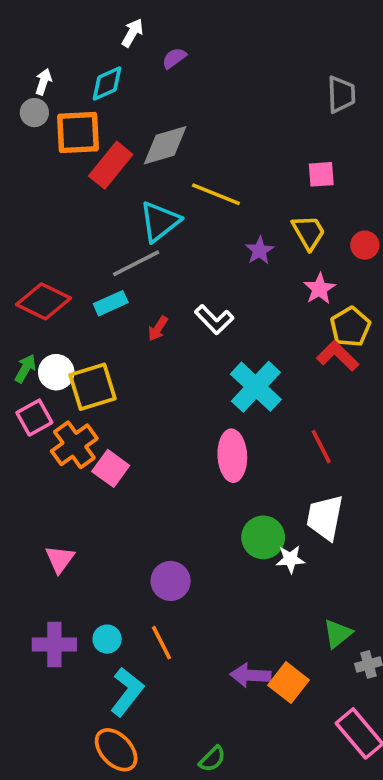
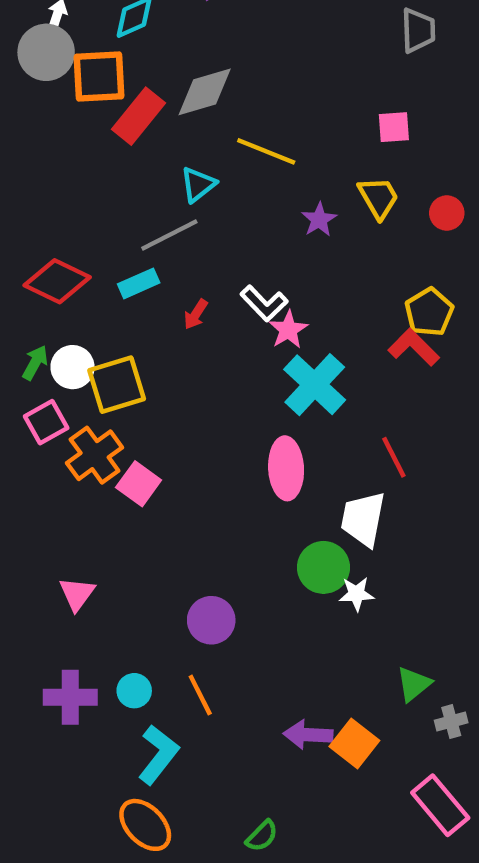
gray circle: (34, 113) -> (46, 52), size x1.6
cyan triangle: (160, 221) -> (198, 184), size x0.7
pink star: (319, 289) -> (288, 330), moved
white trapezoid: (325, 517) -> (363, 519), moved

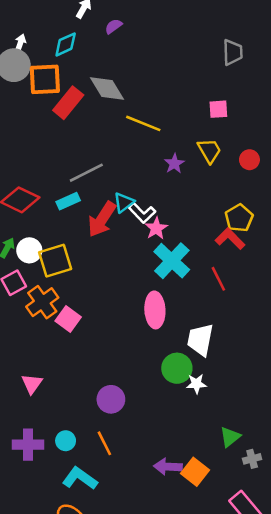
gray diamond: (205, 92) -> (107, 88), turned 75
cyan triangle: (198, 184) -> (124, 202), moved
red arrow: (196, 314) -> (102, 219), size x2.0
red line: (394, 457) -> (218, 279), moved
cyan L-shape: (158, 755) -> (80, 478), turned -92

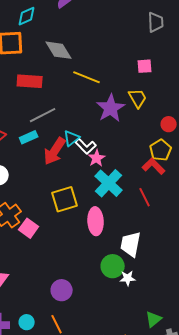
red rectangle: (68, 103) -> (30, 81), moved, turned 55
red circle: (249, 160) -> (169, 124), moved
purple star: (174, 164) -> (111, 108), size x1.8
yellow square: (55, 261) -> (65, 199), moved

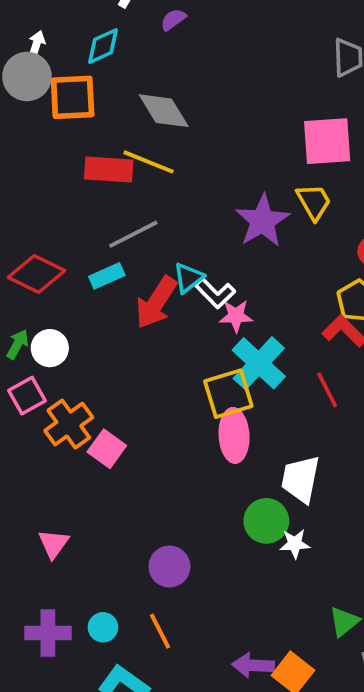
pink square: (145, 66) -> (327, 141), size x1.8
yellow line: (87, 77) -> (149, 162), moved
pink star: (97, 158) -> (236, 316), turned 30
yellow square: (65, 199) -> (228, 394), moved

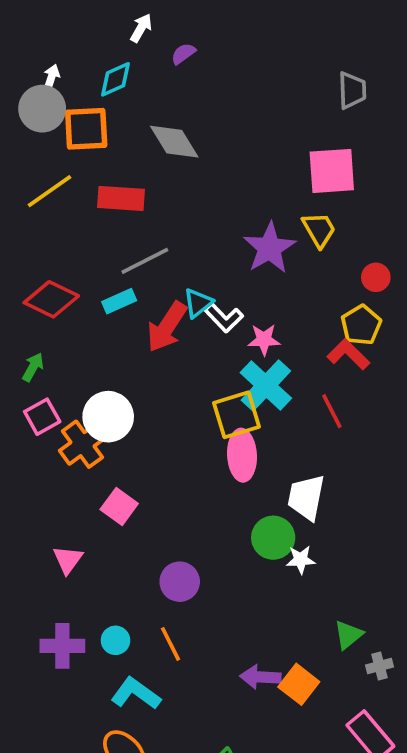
yellow line: (149, 162) -> (49, 191), moved, turned -57
pink star: (236, 316) -> (264, 340), moved
white circle: (50, 348) -> (108, 417), moved, size x1.4
pink square: (107, 449) -> (119, 506), moved

